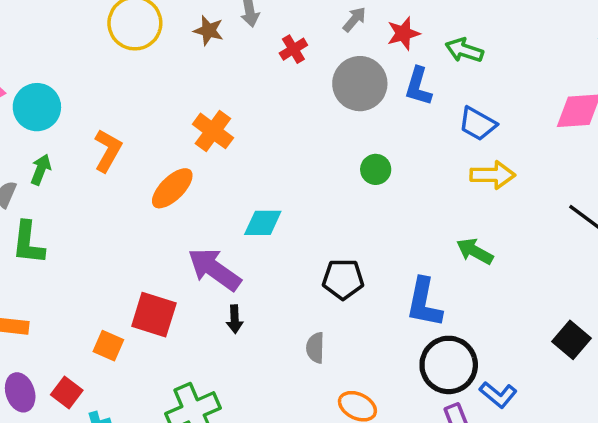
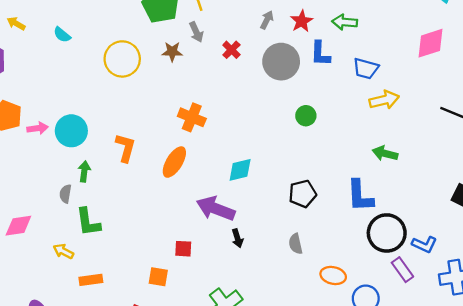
red square: (154, 315) -> (183, 249), size x0.6

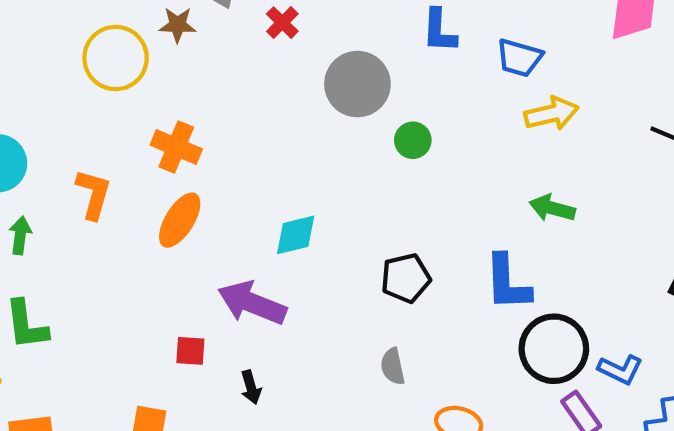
yellow circle: (122, 59) -> (116, 58), moved
gray circle: (281, 62) -> (357, 84), moved
orange cross: (192, 117) -> (176, 147), moved
black arrow: (237, 238) -> (251, 387), moved
red square: (183, 249) -> (190, 351), moved

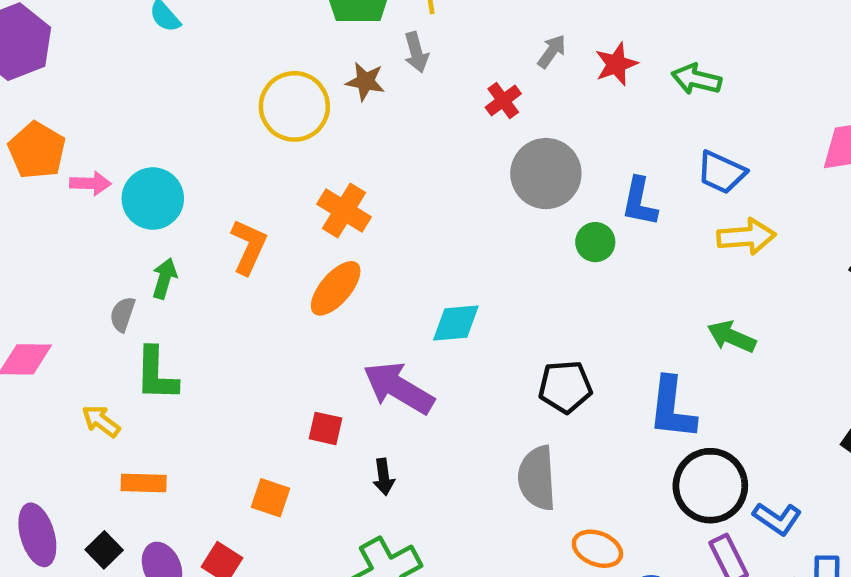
red cross: (282, 23) -> (503, 100), moved
blue L-shape: (439, 31) -> (639, 202), moved
gray semicircle: (393, 366) -> (537, 478), size x1.6

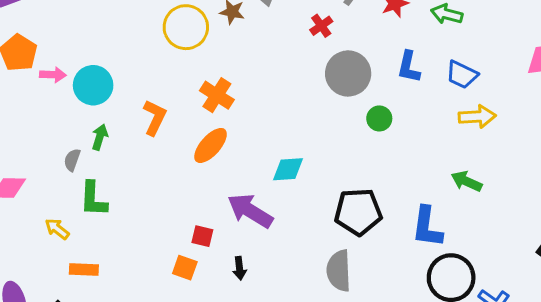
blue L-shape: (639, 202) -> (409, 67), moved
black pentagon: (565, 387) -> (358, 212), size x1.4
orange square: (270, 498) -> (185, 268), moved

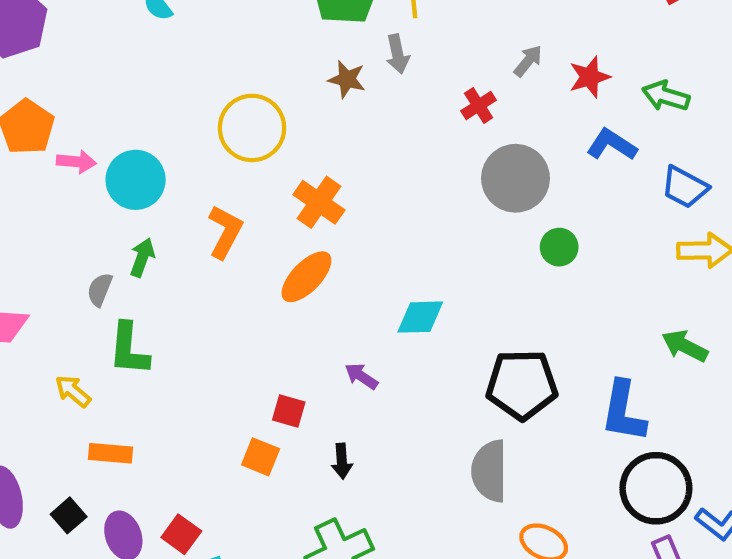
yellow circle: (186, 27) -> (252, 128), moved
blue L-shape: (409, 67) -> (612, 145), moved, turned 108
purple arrow: (250, 211) -> (361, 376), size x0.5

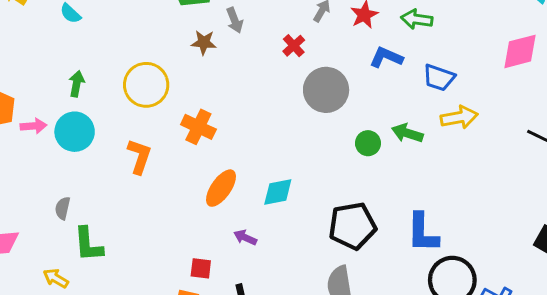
green circle: (559, 247) -> (368, 143), moved
green arrow: (142, 257) -> (77, 84), moved
orange ellipse: (306, 277) -> (221, 188), moved
green arrow: (685, 346) -> (407, 133), moved

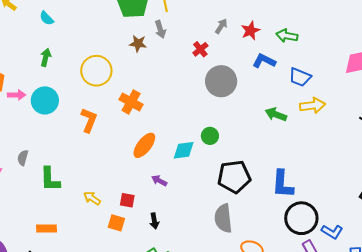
green arrow: (77, 84) -> (46, 57), moved
green circle: (368, 143) -> (210, 136), moved
gray semicircle: (63, 208) -> (23, 158), moved
yellow arrow: (56, 278) -> (92, 198), moved

